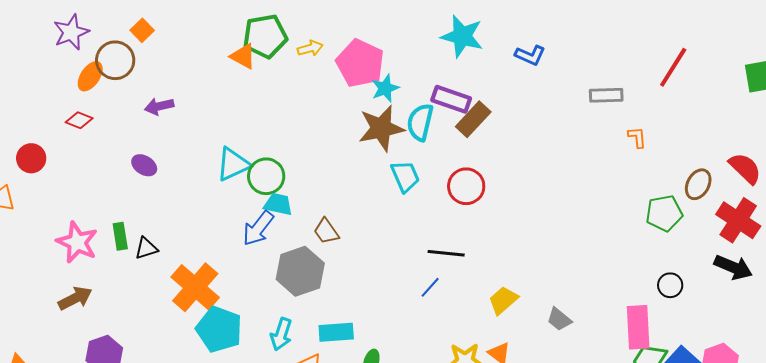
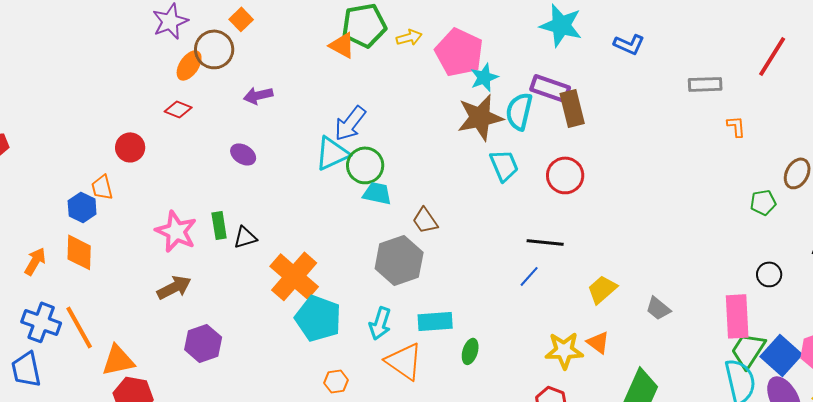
brown rectangle: (473, 119) -> (572, 108), turned -57
green pentagon: (664, 213) -> (763, 202), size x0.7
blue arrow: (258, 228) -> (350, 123), moved

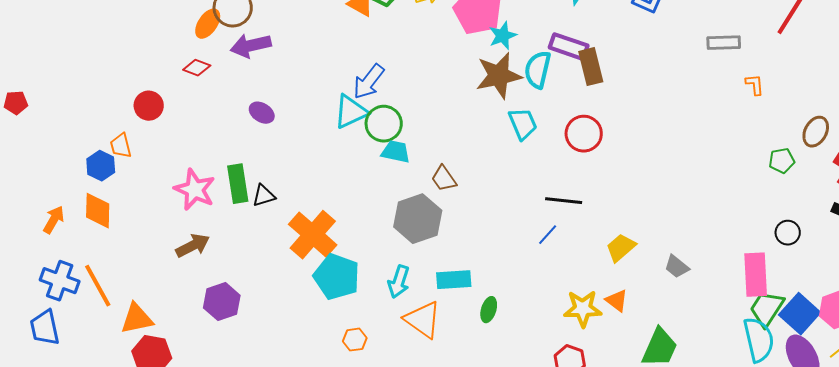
purple arrow: (258, 95) -> (251, 46), moved, size x1.4
green rectangle: (219, 225) -> (238, 184), size x1.4

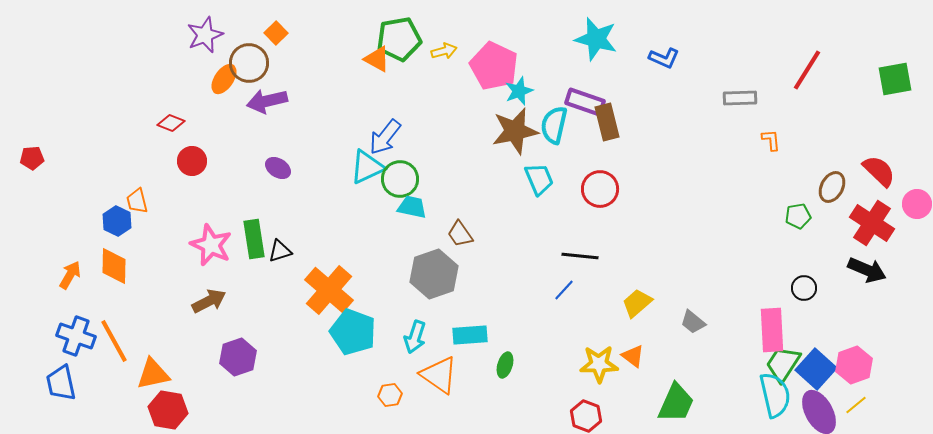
red diamond: (197, 68) -> (171, 123), moved
red circle: (149, 106) -> (192, 161), moved
orange hexagon: (355, 340) -> (390, 395), moved

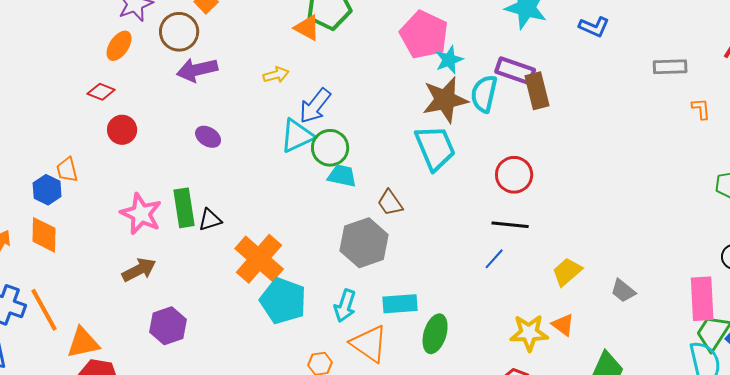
yellow arrow: (444, 51) -> (276, 75), moved
orange ellipse: (224, 79) -> (119, 46), moved
cyan trapezoid: (539, 179) -> (435, 148), moved, size x1.4
red circle: (600, 189) -> (514, 175), moved
green ellipse: (505, 365) -> (435, 334), size x1.5

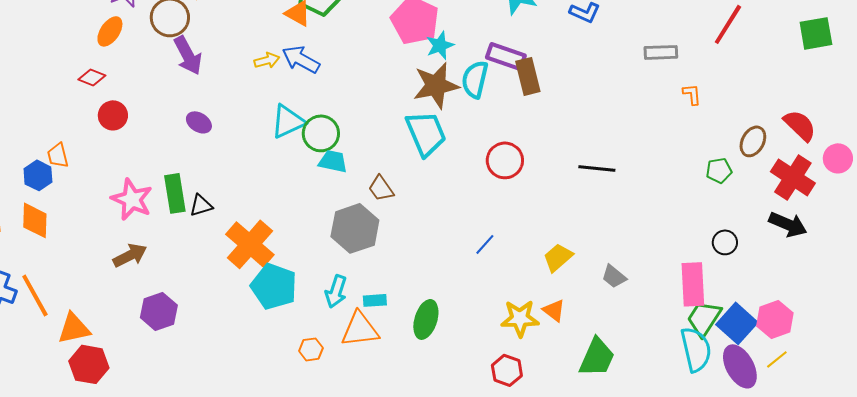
purple arrow: (197, 70) -> (188, 55), turned -105
blue arrow: (315, 106) -> (301, 59), moved, turned 81
black line: (510, 225) -> (597, 168), moved
cyan rectangle: (400, 304) -> (375, 300), moved, size x0.7
orange triangle: (369, 344) -> (360, 329), turned -42

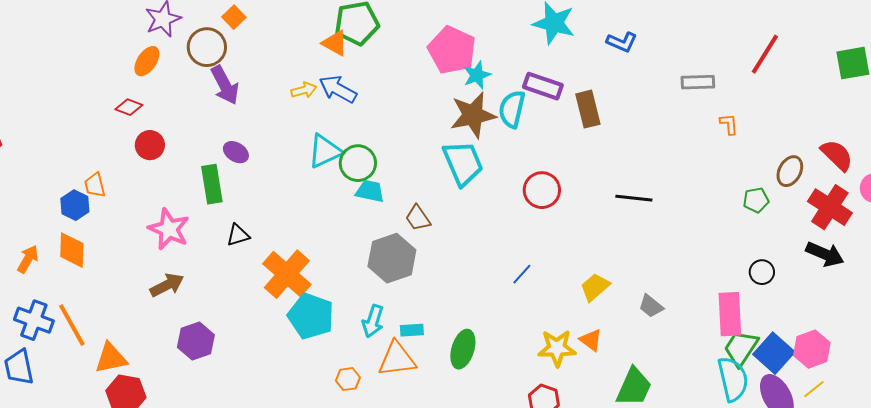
brown rectangle: (528, 76) -> (588, 109), moved
green rectangle: (175, 193) -> (212, 184), moved

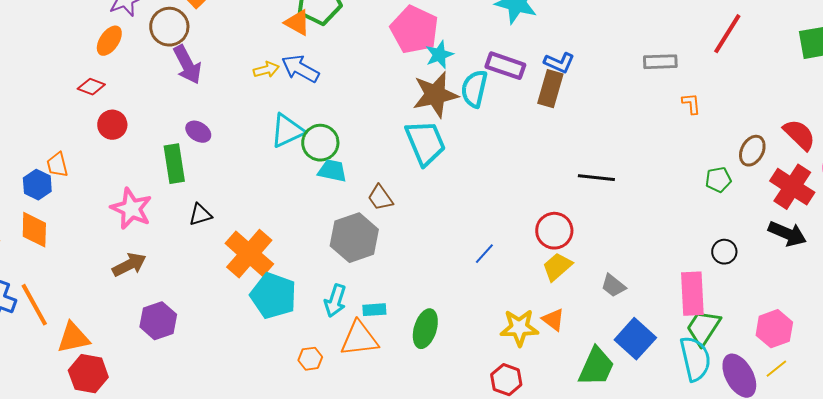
blue L-shape: (622, 42) -> (559, 63), moved
brown rectangle: (588, 109) -> (550, 89), turned 30
red circle: (542, 190) -> (554, 231), moved
blue square: (774, 353) -> (635, 339), moved

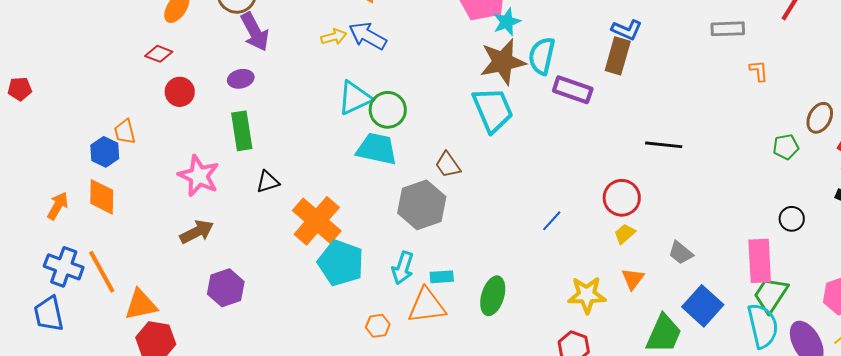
purple rectangle: (505, 66) -> (573, 90), moved
purple ellipse: (198, 132) -> (241, 79), moved, turned -45
cyan trapezoid: (332, 171) -> (377, 149), moved, size x1.4
yellow trapezoid: (557, 267) -> (625, 234), size x0.7
orange triangle: (553, 320) -> (633, 279), moved, turned 30

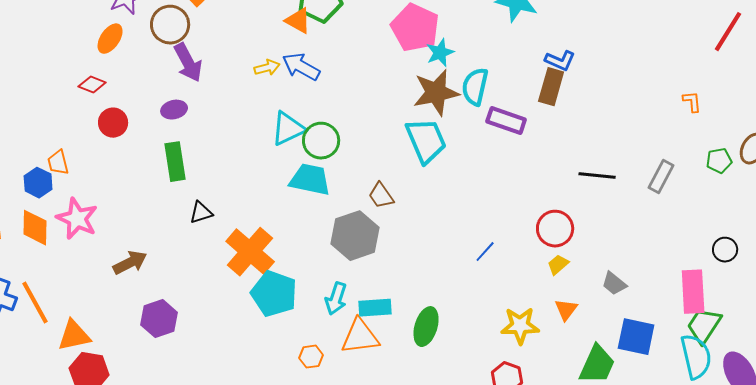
gray rectangle: (728, 29) -> (661, 177), moved, turned -60
green pentagon: (786, 147) -> (719, 161), moved
pink star: (199, 176) -> (77, 219), moved
cyan rectangle: (442, 277) -> (375, 308), size x1.4
blue square: (703, 306) -> (636, 337), turned -30

